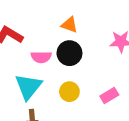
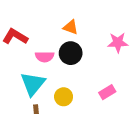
yellow circle: (69, 92) -> (64, 97), moved

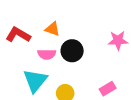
orange triangle: (71, 27) -> (53, 29), moved

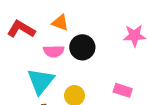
pink rectangle: (108, 89) -> (123, 90), turned 49

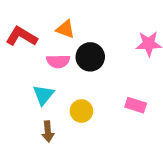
cyan triangle: (41, 81) -> (43, 95), size x0.7

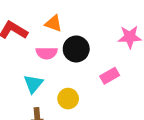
pink rectangle: (136, 105) -> (110, 76), moved, turned -48

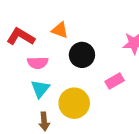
pink semicircle: (47, 53) -> (38, 63), moved
yellow circle: (68, 99) -> (74, 103), size x1.5

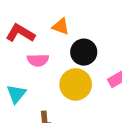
cyan triangle: (40, 89) -> (16, 94), moved
yellow circle: (74, 103) -> (76, 84), moved

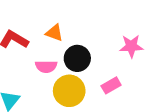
pink semicircle: (38, 60) -> (46, 66), moved

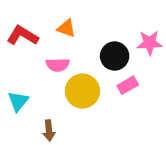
black circle: (77, 58) -> (115, 56), moved

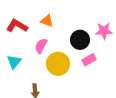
pink semicircle: (58, 65) -> (41, 46), turned 119
cyan triangle: (18, 101) -> (14, 62), moved

